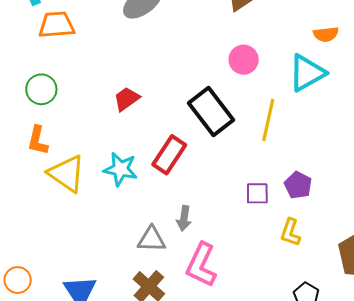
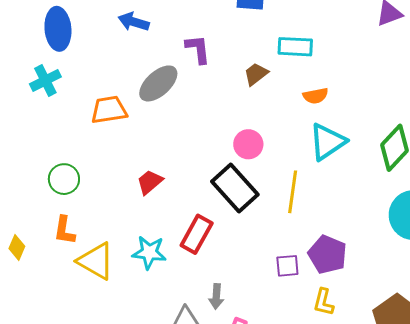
orange trapezoid: (57, 25) -> (109, 110), moved
orange semicircle: (326, 34) -> (316, 96), moved
pink circle: (244, 60) -> (248, 144), moved
purple pentagon: (298, 185) -> (327, 254), size x1.4

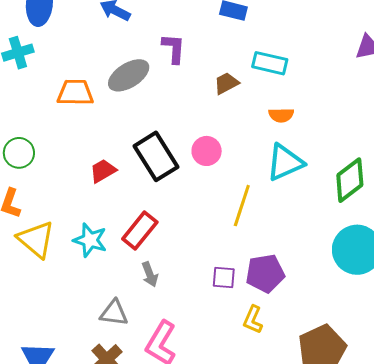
black rectangle: (235, 188) -> (156, 156), moved
purple pentagon: (327, 254) -> (265, 273), turned 30
gray arrow: (216, 297) -> (150, 274), moved, turned -35

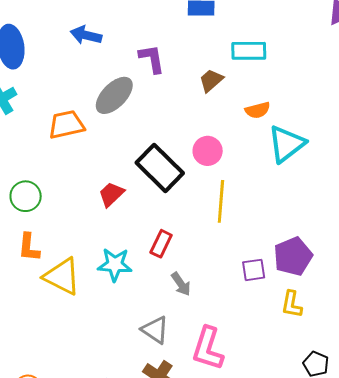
orange semicircle: (281, 115) -> (258, 110), moved
yellow line: (242, 206) -> (221, 201), moved
red rectangle: (140, 231) -> (161, 244), size x0.7
gray triangle: (114, 313) -> (155, 330), turned 40

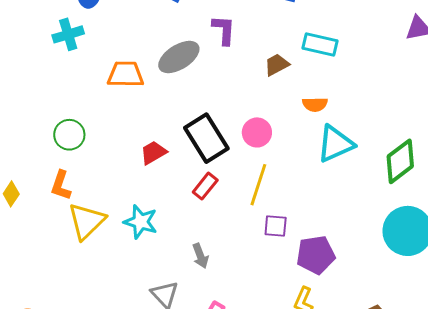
red rectangle: (161, 244) -> (205, 186), moved
purple square: (254, 270) -> (276, 226), moved
yellow triangle: (62, 276) -> (86, 221), turned 36

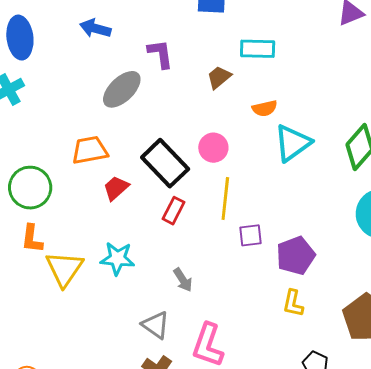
orange trapezoid: (126, 74) -> (90, 150), moved
green circle: (69, 135) -> (30, 188), size x1.4

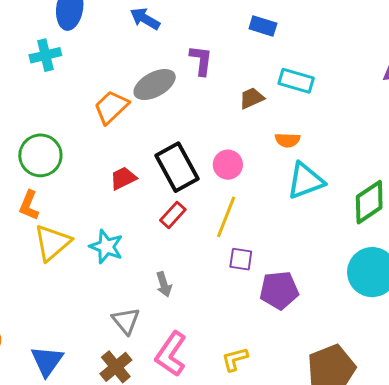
orange trapezoid: (90, 150) -> (111, 107), moved, turned -48
yellow L-shape: (293, 303) -> (235, 359), moved, turned 48

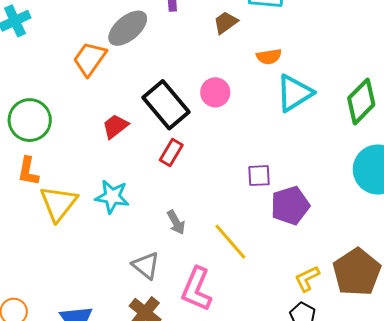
yellow line: (226, 217) -> (230, 242), moved, turned -51
purple square: (241, 259) -> (259, 176), moved
yellow L-shape: (235, 359) -> (307, 279), moved

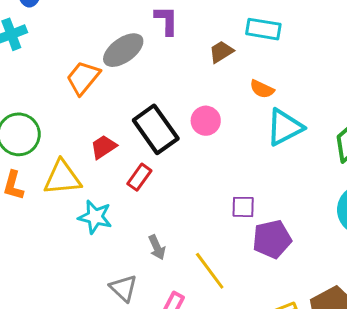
orange semicircle: (269, 57) -> (262, 89), turned 30
red rectangle: (171, 153) -> (139, 177), moved
yellow triangle: (58, 203) -> (62, 178), moved, turned 42

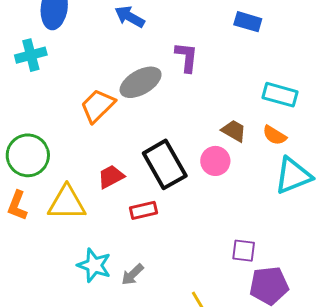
cyan rectangle: (263, 29) -> (280, 95), moved
brown trapezoid: (221, 52) -> (234, 131), moved, turned 56
red rectangle: (139, 177) -> (143, 210), turned 36
cyan star: (95, 217) -> (94, 265), moved
gray arrow: (157, 247) -> (132, 275), moved, turned 65

